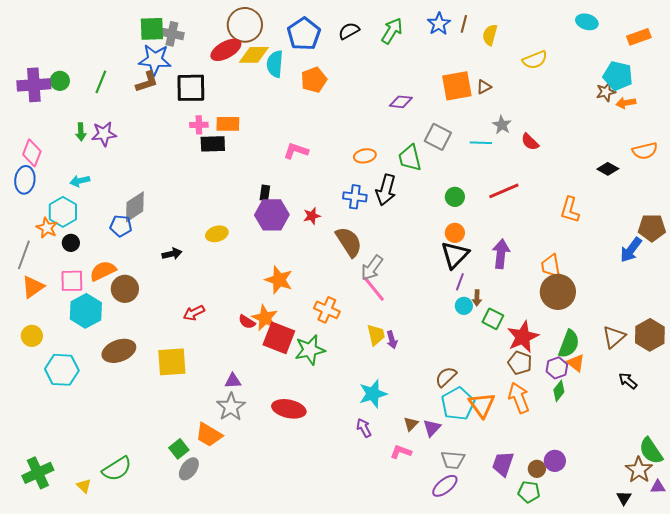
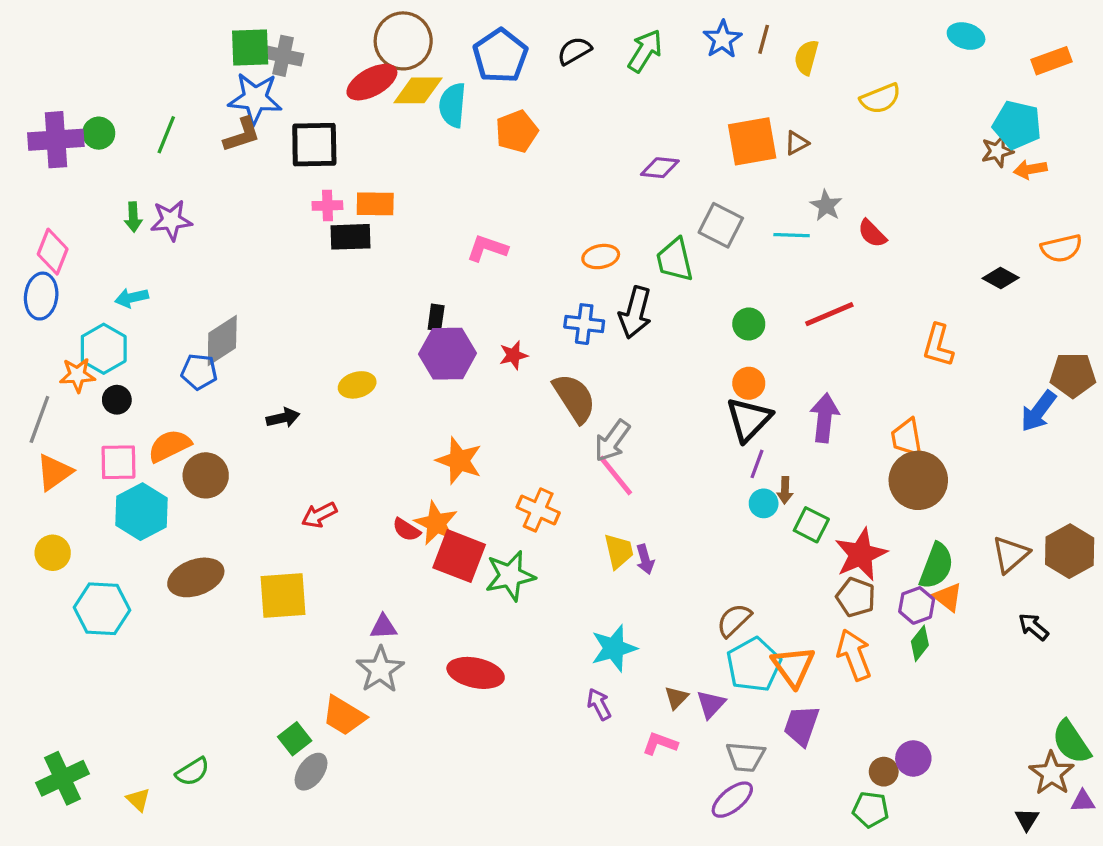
orange star: (47, 228) -> (77, 375), turned -30
purple trapezoid: (503, 464) -> (801, 726), moved
green semicircle: (117, 469) -> (193, 772), size x0.7

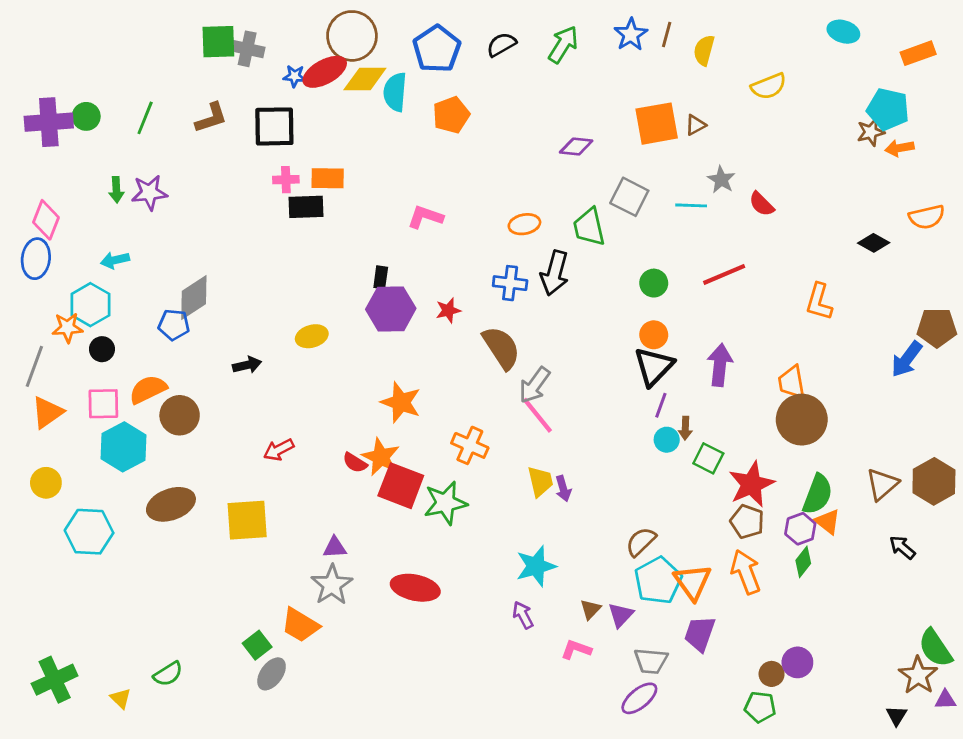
blue star: (255, 99) -> (295, 76), moved, size x0.5

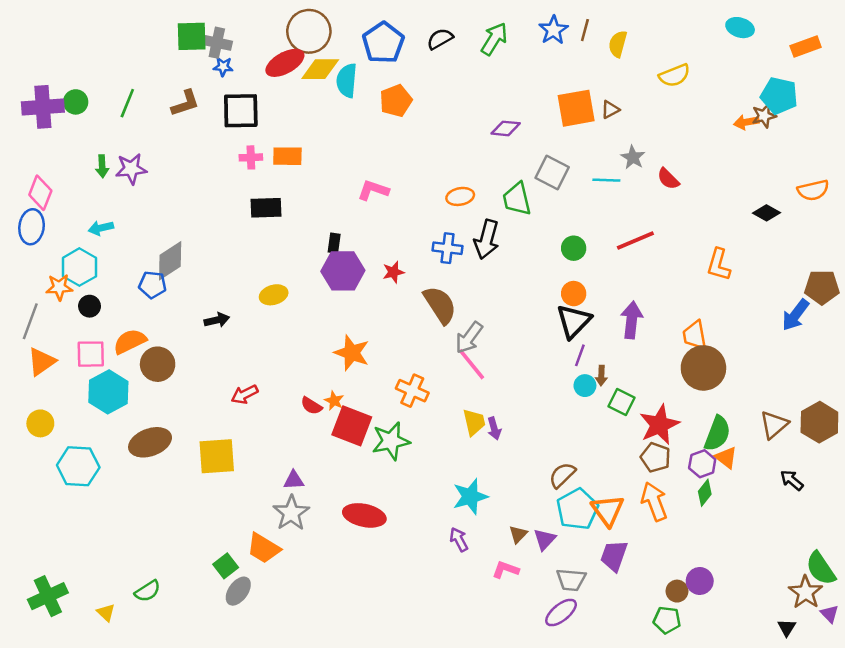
blue star: (295, 76) -> (223, 67), moved
orange arrow: (899, 148) -> (746, 122), moved
black rectangle: (306, 207) -> (266, 208), moved
orange star: (381, 457) -> (334, 401), size x0.6
purple triangle: (945, 700) -> (830, 614), turned 48

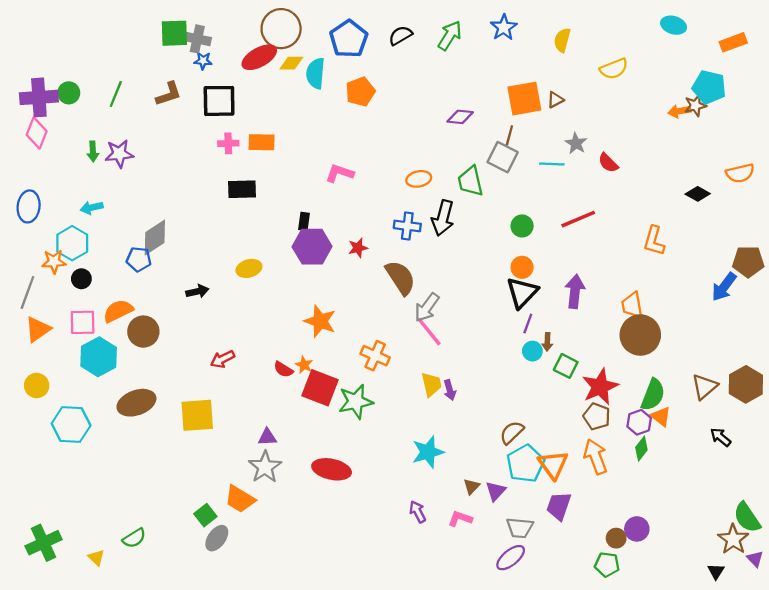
brown line: (585, 30) -> (509, 135), moved
yellow diamond: (320, 69) -> (291, 63), size x0.7
pink diamond: (40, 193) -> (37, 133), moved
purple arrow: (459, 539) -> (418, 512), moved

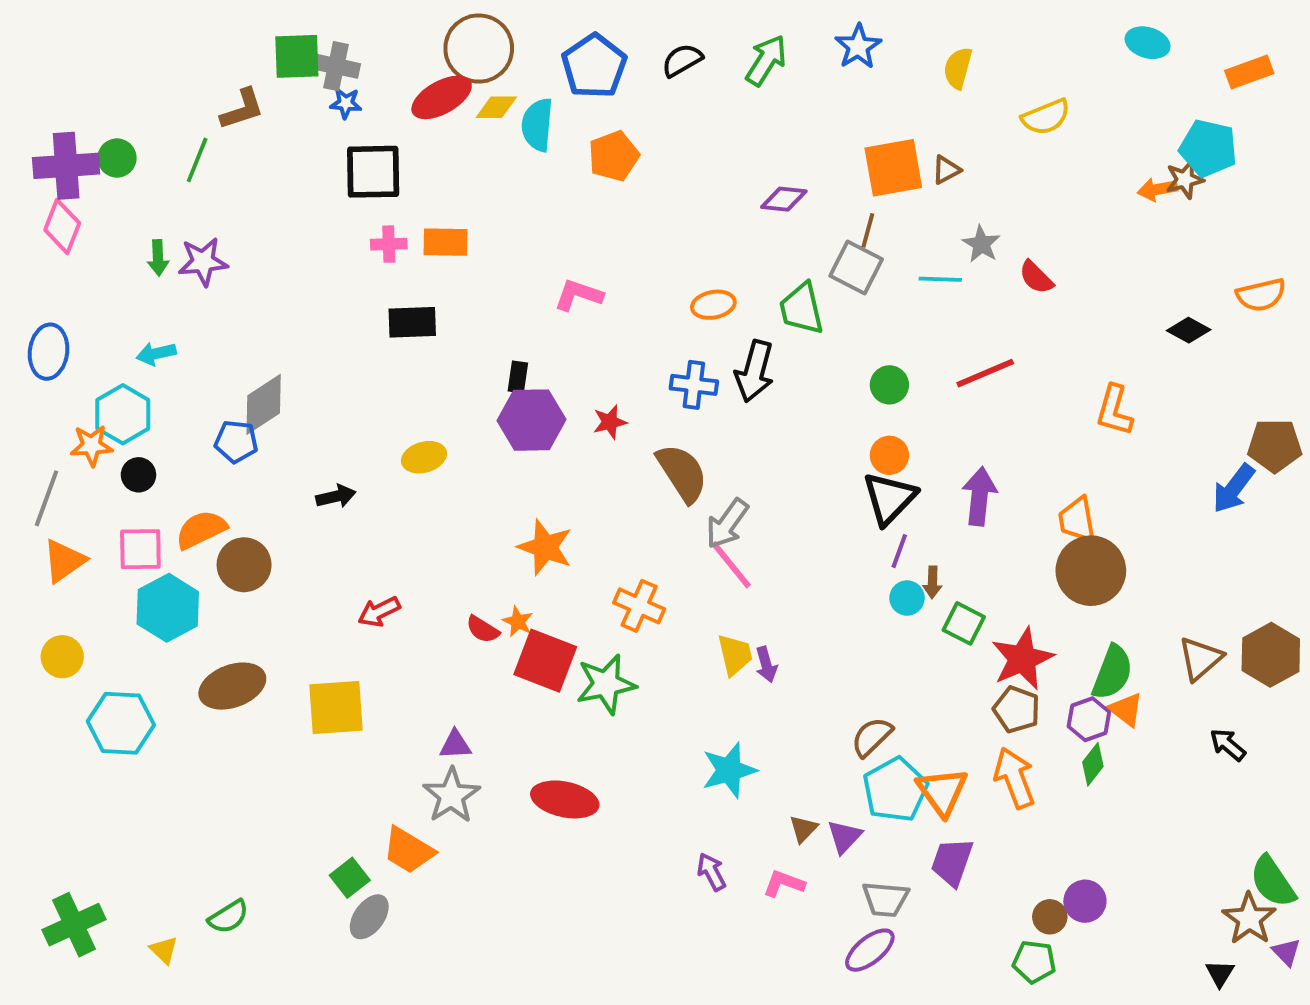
brown L-shape: (169, 94) -> (242, 109), moved

